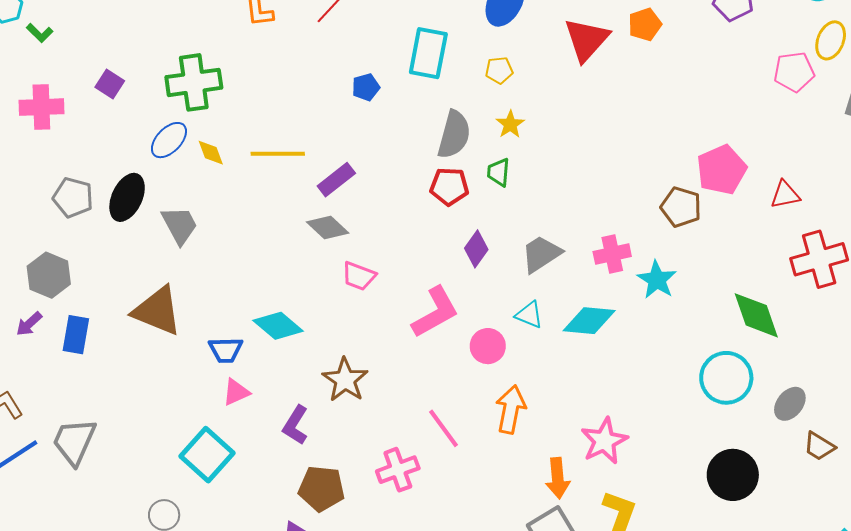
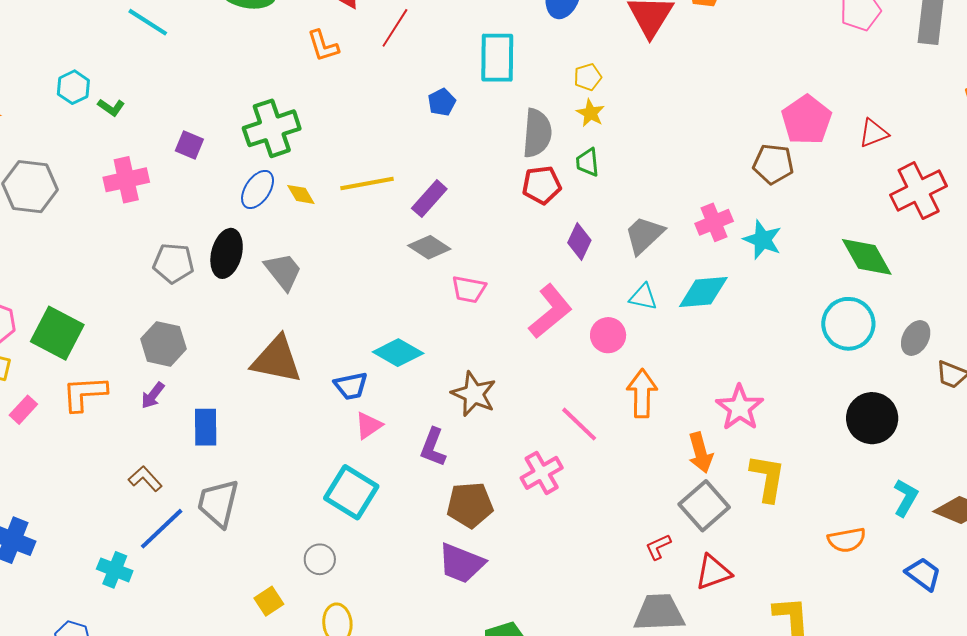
yellow pentagon: (499, 70) -> (588, 77), moved
blue rectangle: (76, 335) -> (206, 427), moved

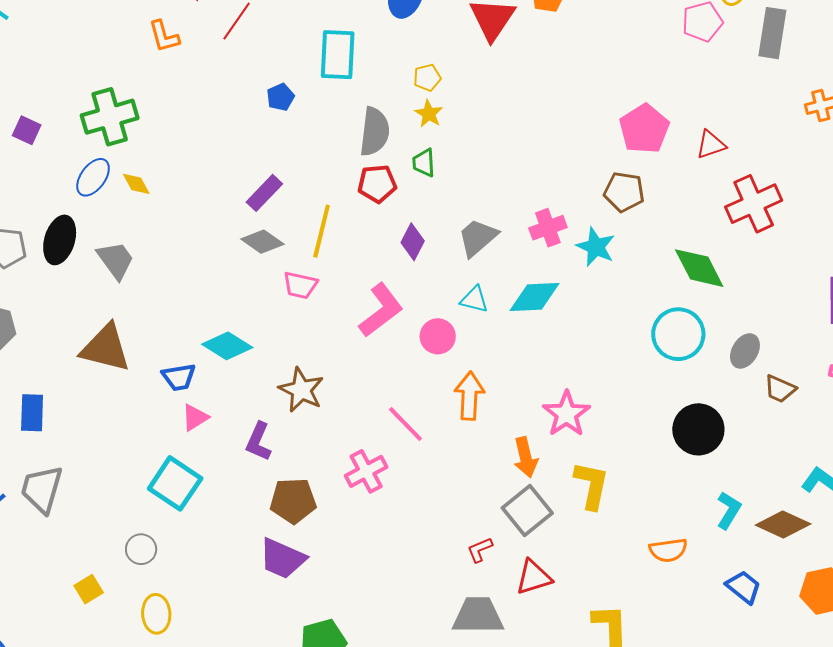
brown pentagon: (773, 164) -> (624, 192), moved
yellow line: (367, 184) -> (322, 231), moved, turned -68

